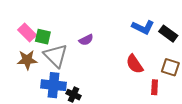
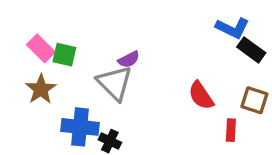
blue L-shape: (143, 27) -> (232, 28), moved
gray triangle: (56, 56) -> (115, 83), moved
brown star: (27, 60) -> (41, 89), turned -30

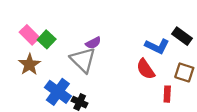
blue L-shape: (232, 28) -> (157, 46), moved
green square: (64, 55) -> (47, 39), turned 30
blue cross: (80, 127) -> (58, 92), turned 30

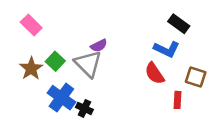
pink rectangle: (29, 35) -> (31, 25), moved
black rectangle: (182, 36) -> (179, 24), moved
green square: (47, 39) -> (55, 61), moved

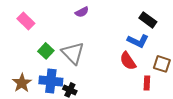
purple semicircle: (99, 46) -> (82, 12), moved
brown star: (31, 69) -> (22, 83), moved
blue cross: (61, 98) -> (51, 81), turned -30

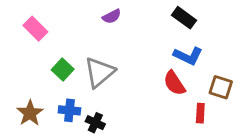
black rectangle: (148, 20) -> (184, 18), moved
gray triangle: (73, 53) -> (99, 72), turned 35
blue cross: (51, 81) -> (69, 110), size x0.7

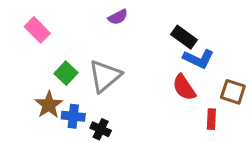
black rectangle: (184, 18) -> (184, 37), moved
brown star: (30, 113) -> (49, 105), moved

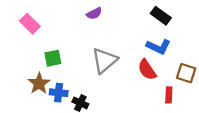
black rectangle: (184, 37) -> (161, 16), moved
green square: (66, 73) -> (53, 58), turned 36
gray triangle: (105, 76) -> (105, 60), moved

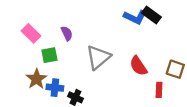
purple semicircle: (94, 13) -> (67, 33), moved, turned -88
pink rectangle: (30, 24) -> (31, 33), moved
blue L-shape: (159, 47) -> (135, 17), moved

